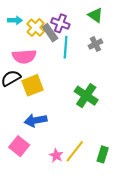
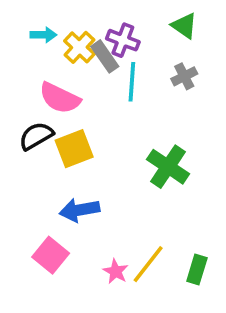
pink semicircle: (24, 56) -> (60, 98), turned 30

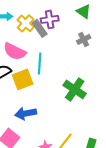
purple cross: (123, 40) -> (50, 19), turned -30
cyan line: (132, 82) -> (40, 63), moved

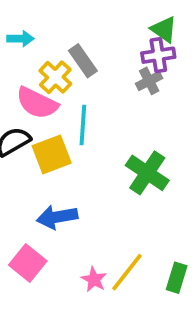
purple cross: (50, 19) -> (158, 55), moved
yellow cross: (26, 23) -> (55, 77), moved
gray cross: (84, 39) -> (149, 81), moved

